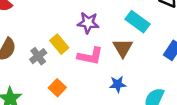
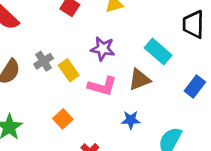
brown triangle: (123, 48) -> (139, 80), turned 35
gray cross: (38, 56) -> (44, 61), moved

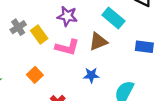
blue rectangle: (195, 87) -> (144, 47), turned 60

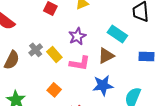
purple star: (67, 16) -> (77, 36), turned -30
blue star: (91, 75) -> (103, 85), size x1.5

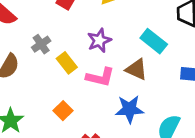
gray cross: (36, 50) -> (41, 44), moved
brown triangle: (106, 56) -> (136, 69), turned 48

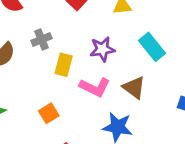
cyan rectangle: (154, 41) -> (152, 47), moved
yellow rectangle: (67, 63) -> (64, 65), turned 40

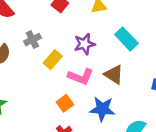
yellow rectangle: (64, 65) -> (53, 60), turned 30
orange square: (49, 113) -> (65, 103), moved

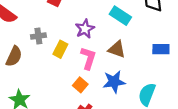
gray cross: (32, 40) -> (38, 36), turned 32
pink L-shape: (81, 77) -> (88, 58), turned -80

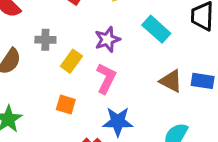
brown triangle: (117, 49) -> (171, 81), moved
blue star: (114, 82) -> (118, 122), moved
orange square: (80, 85) -> (66, 104), moved, turned -32

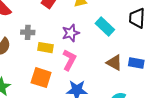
yellow rectangle: (71, 61) -> (46, 48), turned 63
orange square: (66, 104) -> (41, 78), size x1.5

